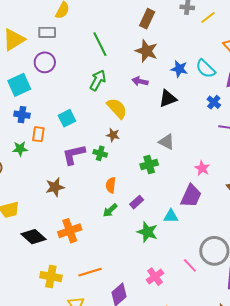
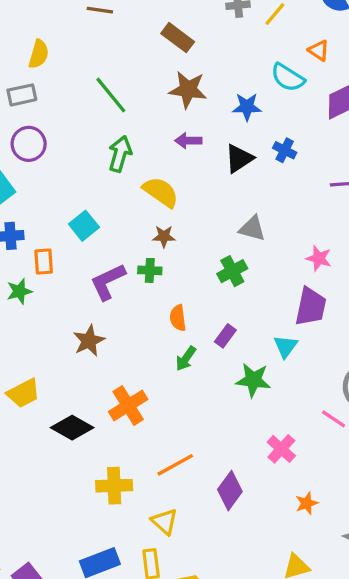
brown rectangle: (147, 19) -> (178, 38), turned -66
cyan semicircle: (206, 69) -> (288, 77), moved
blue cross: (214, 102) -> (285, 150), moved
cyan triangle: (171, 216) -> (286, 346), turned -42

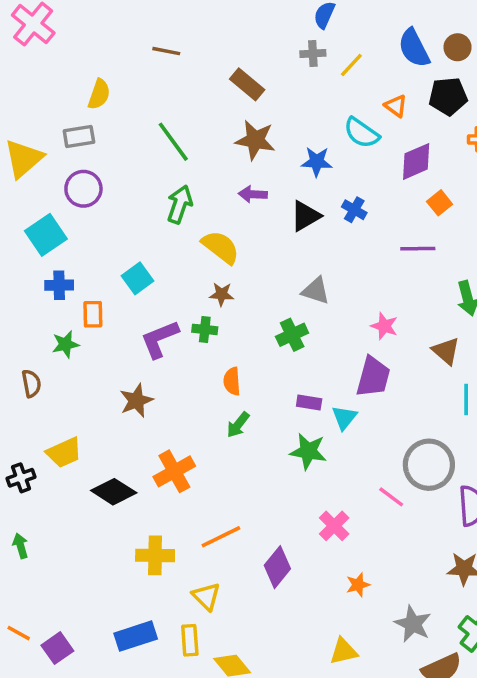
purple rectangle: (225, 336) -> (309, 402), moved, turned 60

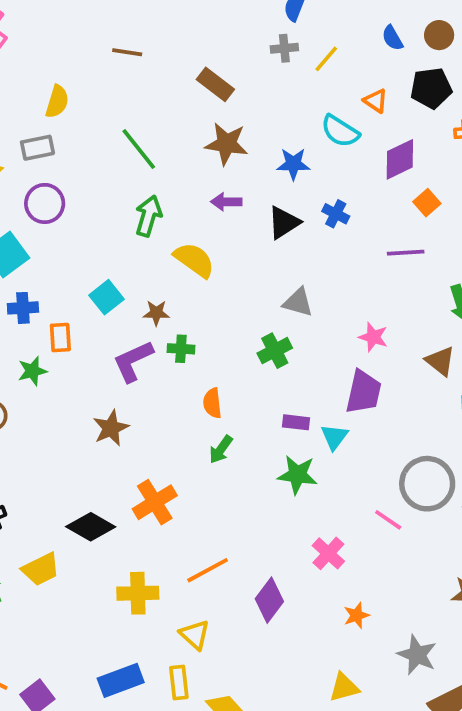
blue semicircle: (414, 48) -> (392, 38), size x0.6
brown star: (222, 294) -> (156, 313), moved
yellow trapezoid: (64, 453) -> (41, 569), moved

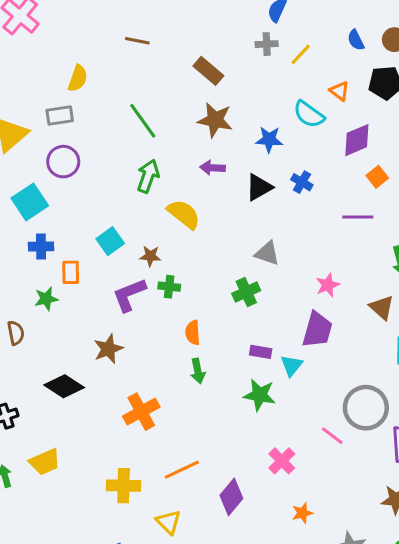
pink star: (373, 337) -> (328, 285), turned 30
green arrow: (221, 449) -> (198, 371), turned -50
black diamond: (91, 527) -> (64, 386), moved

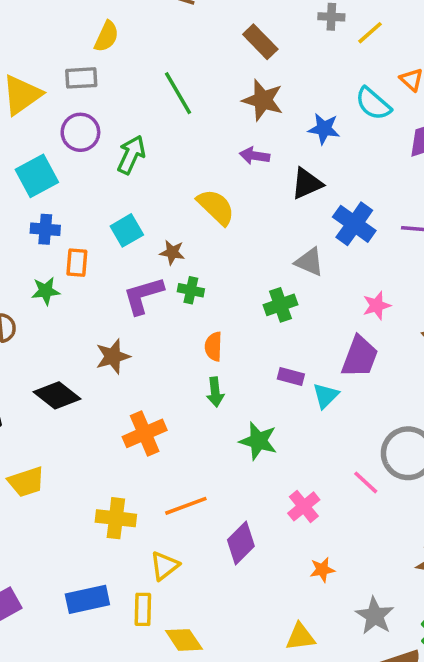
green arrow: (148, 176) -> (131, 155), moved
blue cross: (302, 182) -> (354, 224), moved, size x1.6
green star: (260, 395) -> (258, 441), moved
yellow triangle: (169, 522) -> (165, 566), turned 32

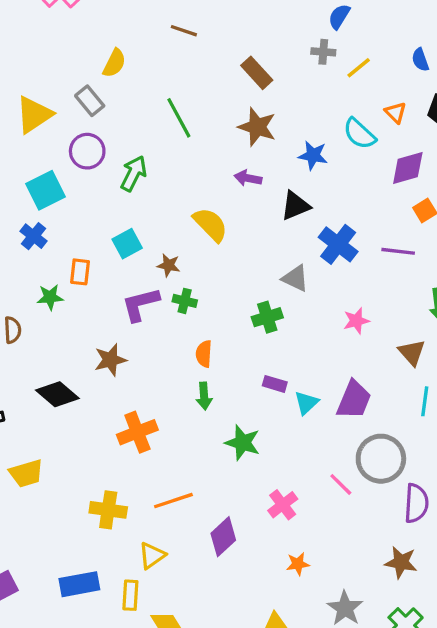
gray rectangle: (81, 78) -> (90, 101), turned 52
blue cross: (45, 229) -> (33, 236), moved, turned 32
purple trapezoid: (360, 357) -> (354, 400), moved

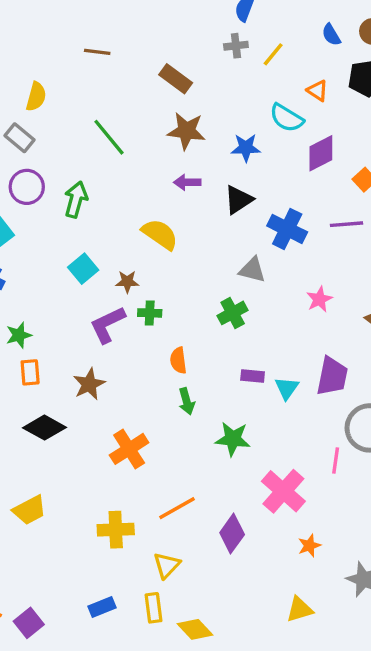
purple diamond: (408, 168) -> (321, 153), moved
orange rectangle: (80, 272) -> (30, 372), moved
pink line: (341, 484) -> (336, 461), turned 65
pink cross: (283, 505) -> (283, 491), size x1.5
blue rectangle: (79, 584) -> (102, 607), size x0.7

